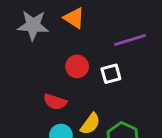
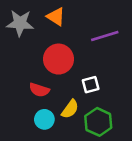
red circle: (77, 66) -> (58, 59), size x1.5
white square: (111, 74) -> (91, 85), moved

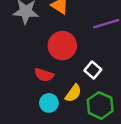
white square: (91, 85) -> (93, 70), turned -35

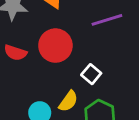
red semicircle: (44, 75) -> (15, 53), moved

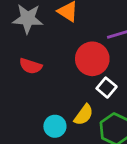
red circle: (55, 46) -> (92, 59), moved

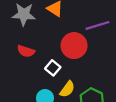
white square: (107, 88) -> (53, 68), moved

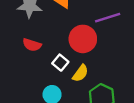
yellow semicircle: (67, 89) -> (80, 73), moved

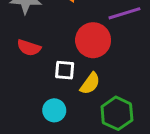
white square: (60, 63) -> (65, 70), turned -35

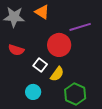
white square: (65, 70) -> (40, 65), turned 32

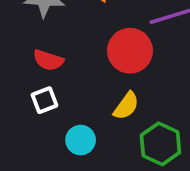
white square: (40, 65) -> (44, 100), moved, turned 32

